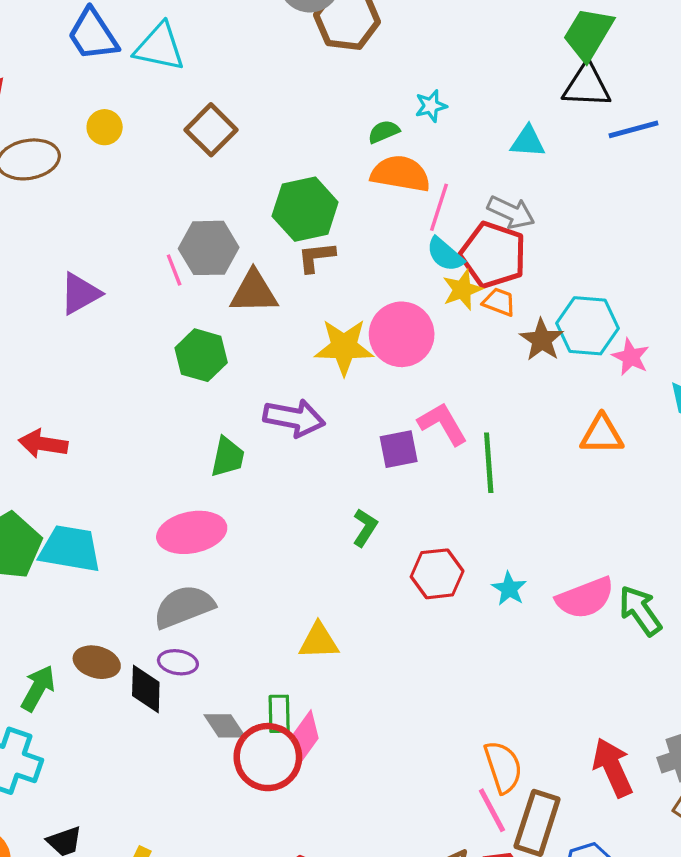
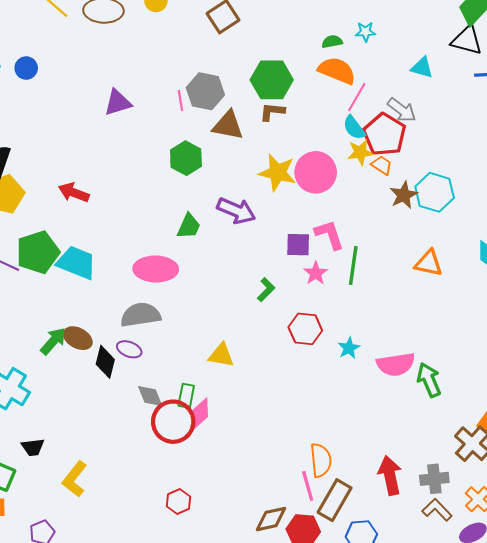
pink star: (631, 357) -> (316, 273), moved
green arrow: (38, 688) -> (53, 341), moved

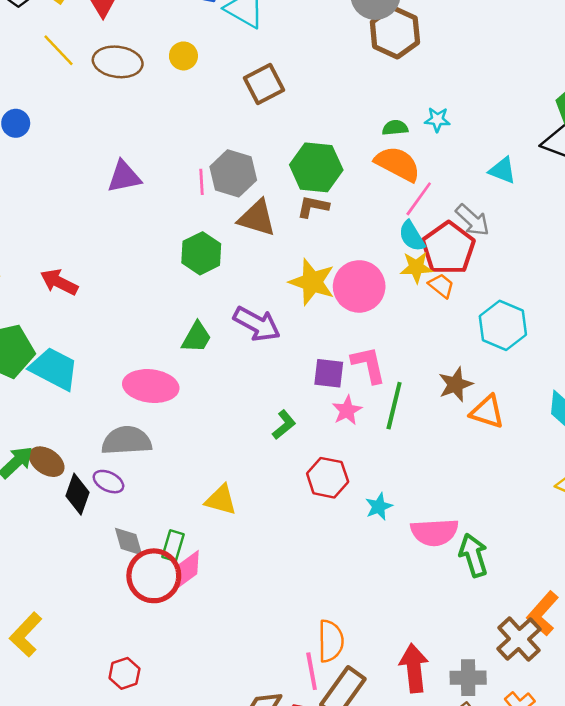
brown star: (404, 195) -> (456, 384), moved
red hexagon: (179, 502) -> (124, 673), moved

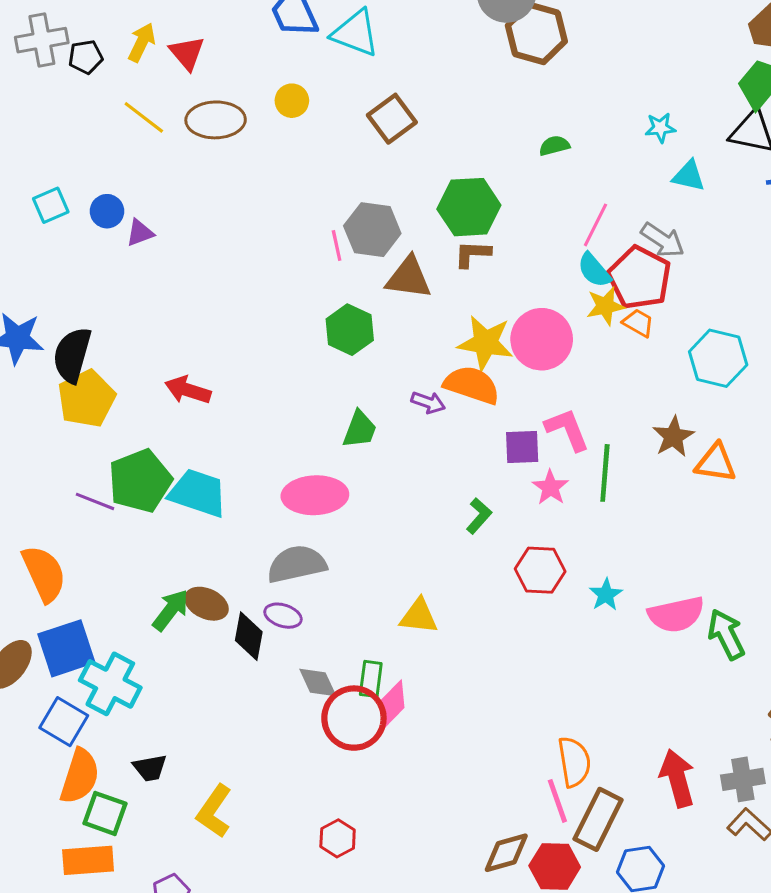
cyan star: (437, 119) -> (660, 128), moved
orange semicircle: (398, 164) -> (472, 385), moved
purple triangle: (124, 177) -> (140, 233), moved, size x0.7
purple arrow: (257, 324) -> (428, 402), size x0.6

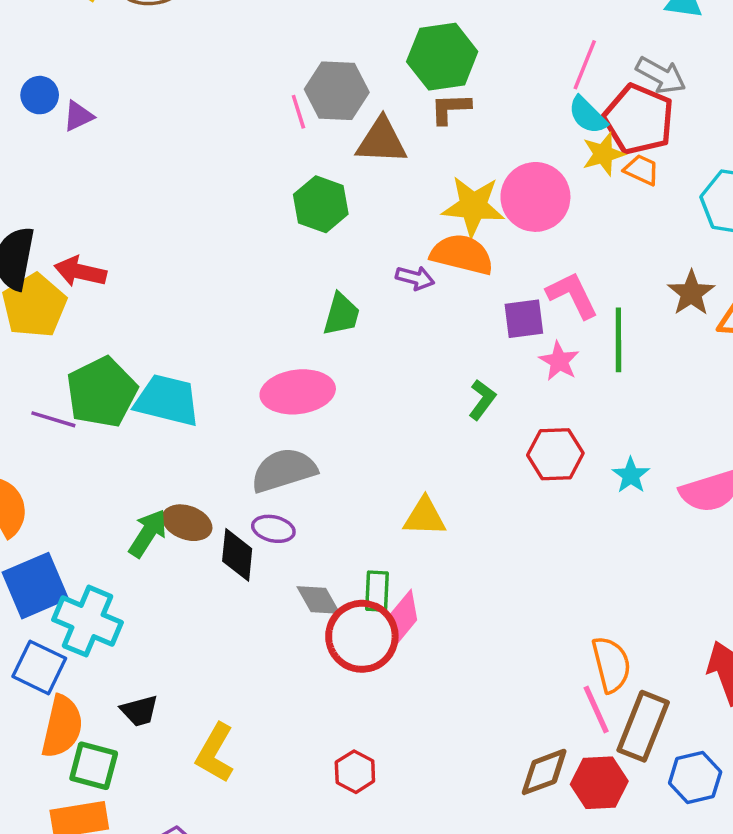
red arrow: (188, 390) -> (80, 272), moved

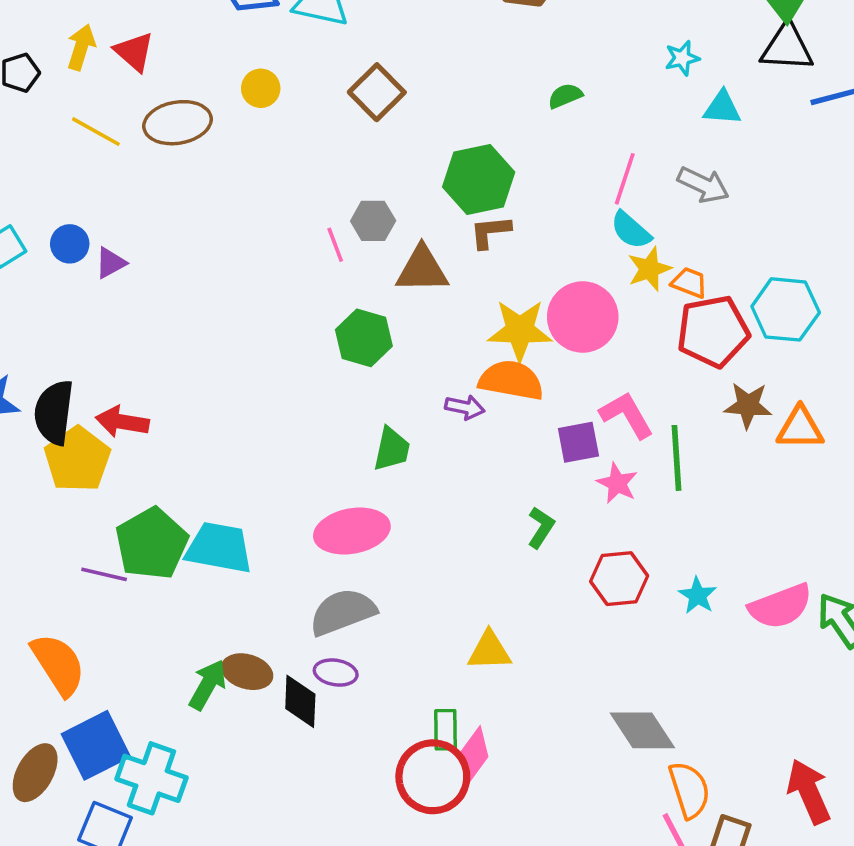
gray hexagon: (337, 91) -> (373, 221), size x0.7
red pentagon: (639, 119) -> (713, 331), moved, turned -30
brown star: (691, 293) -> (748, 405), turned -30
gray diamond: (318, 600) -> (642, 730), moved, size x1.4

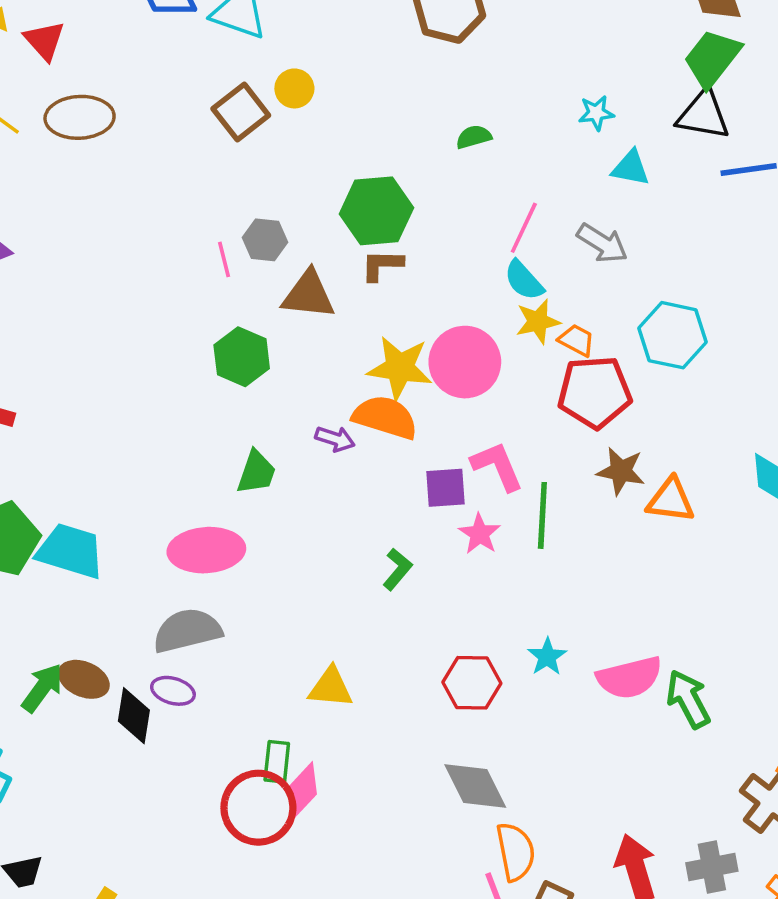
yellow circle: (261, 88) -> (294, 88), moved
brown square: (377, 92) -> (241, 112), moved
cyan hexagon: (786, 309) -> (672, 335), moved
red hexagon: (619, 579) -> (472, 683), moved

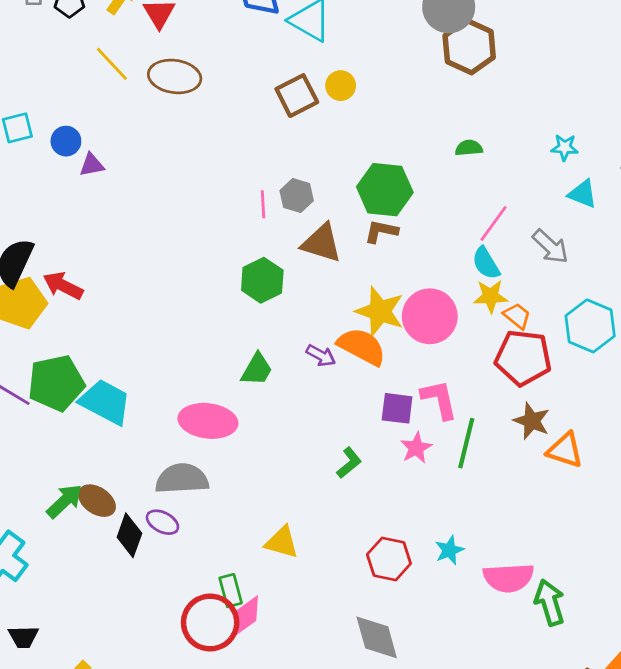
green rectangle: (277, 762) -> (231, 591), turned -32

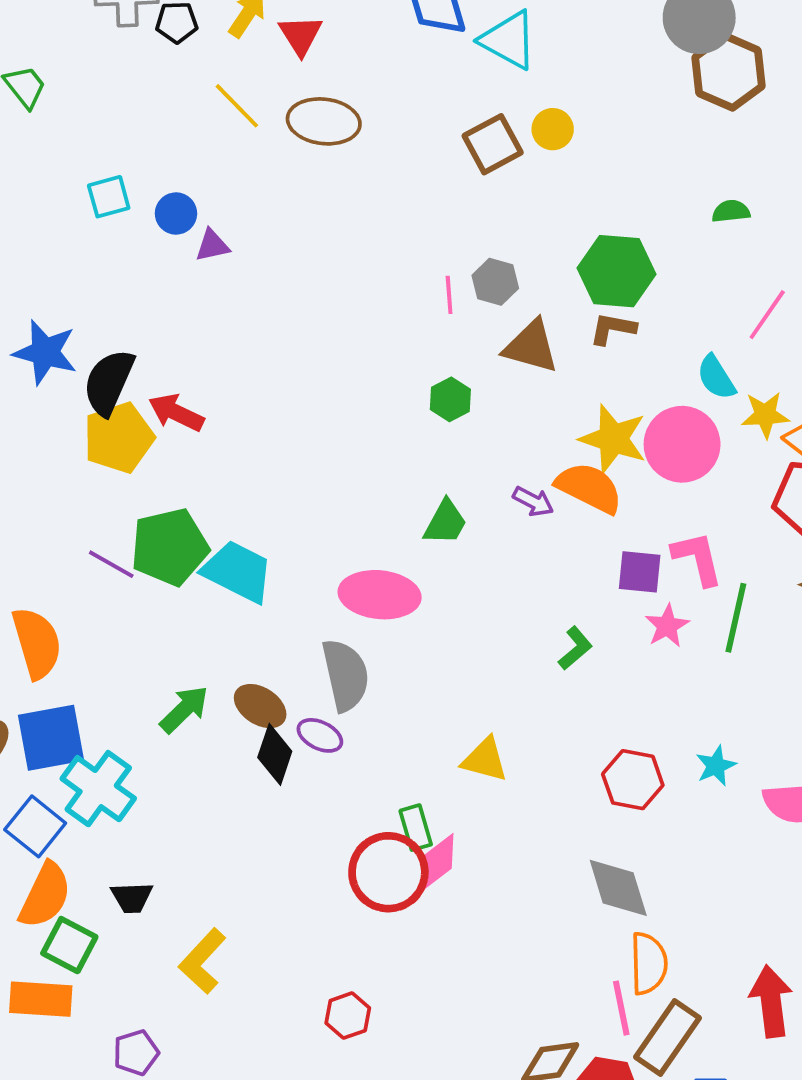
cyan semicircle: (486, 263) -> (716, 377), moved
green hexagon: (262, 280) -> (450, 399), size x0.7
gray semicircle: (182, 479) -> (345, 675), turned 82
brown ellipse: (97, 501) -> (260, 706), moved

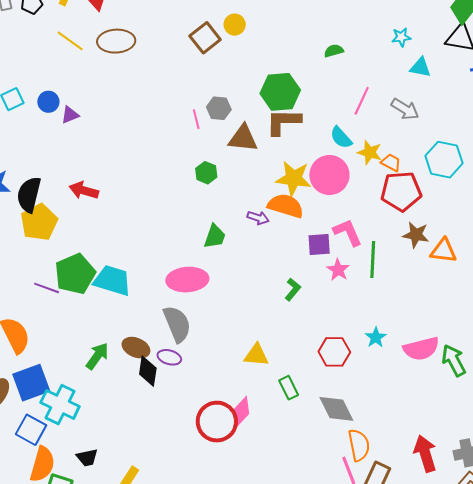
brown L-shape: (613, 329) -> (283, 122), size x1.5
red arrow: (176, 413) -> (84, 190), moved
yellow star: (765, 415) -> (370, 152), turned 30
green rectangle: (416, 828) -> (289, 388), moved

